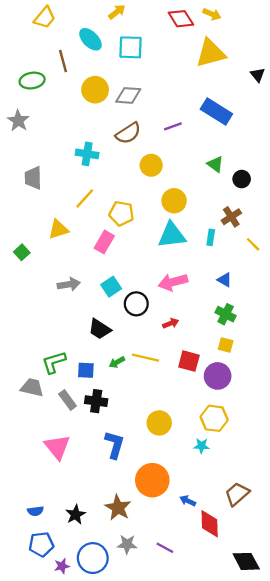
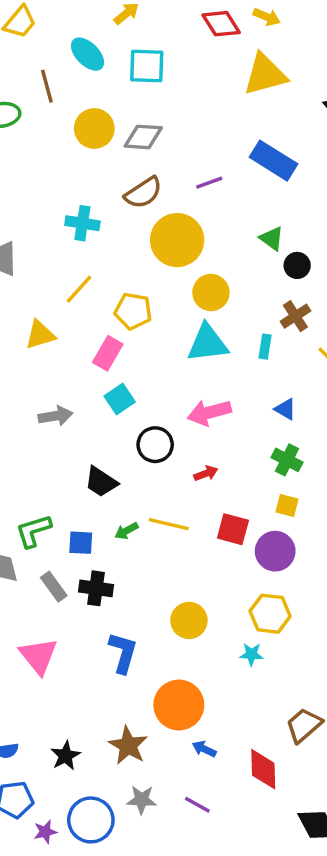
yellow circle: (151, 165) -> (177, 240), size x1.6
black circle: (242, 179) -> (297, 265), moved
cyan square: (111, 287) -> (120, 399), moved
blue arrow: (188, 501) -> (204, 749), moved

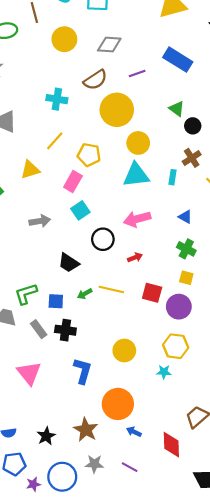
gray diamond: (143, 137) -> (109, 45), moved

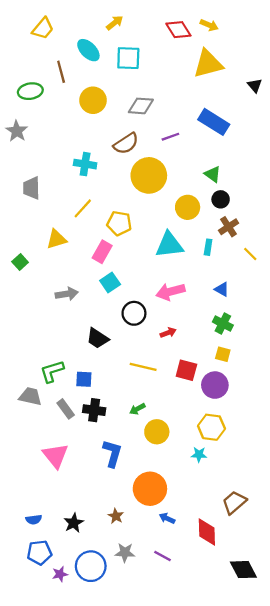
black circle: (193, 126) -> (221, 199), moved
yellow circle: (138, 143) -> (188, 207), moved
green arrow: (85, 294) -> (137, 409), moved
brown star: (86, 430) -> (116, 516), size x0.6

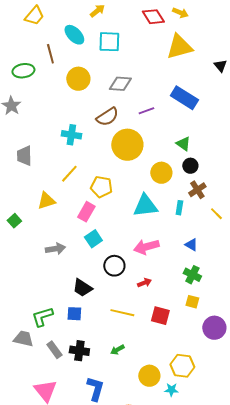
blue square: (84, 379) -> (74, 314), moved
purple circle: (215, 385) -> (214, 328), moved
yellow circle: (157, 432) -> (149, 376), moved

